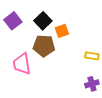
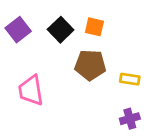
orange square: (62, 31) -> (94, 27), moved, turned 32
brown pentagon: (44, 46) -> (90, 65), moved

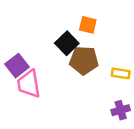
purple square: (18, 30) -> (17, 66), moved
black square: (61, 30) -> (67, 43), moved

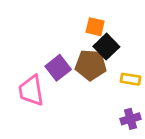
black square: (67, 43) -> (106, 47), moved
purple square: (17, 66) -> (58, 68), moved

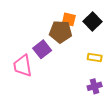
black square: (106, 47) -> (92, 22), moved
brown pentagon: (91, 65) -> (61, 32), moved

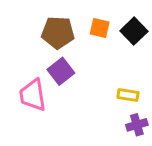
brown pentagon: (61, 32) -> (58, 33), moved
yellow rectangle: (95, 58) -> (128, 95), moved

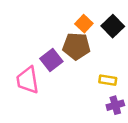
orange square: (100, 28) -> (84, 24), turned 30
brown pentagon: (58, 33) -> (76, 46), moved

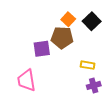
purple square: (51, 60) -> (42, 49), turned 30
pink trapezoid: (27, 80) -> (26, 80), moved

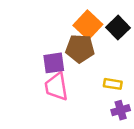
orange square: (68, 19) -> (88, 25), size x1.5
pink trapezoid: (26, 80) -> (56, 87), moved

